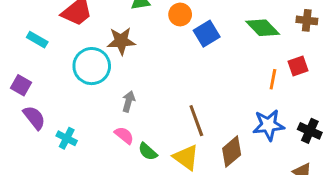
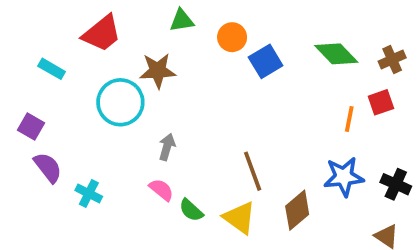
brown cross: (307, 20) -> (392, 59), moved, turned -30

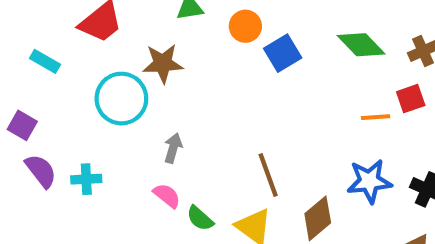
orange line: (349, 119) -> (376, 117), turned 75
cyan cross: (89, 193) -> (86, 179), moved, turned -30

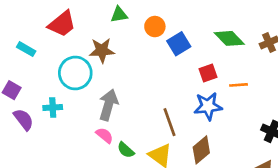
red square: (411, 99) -> (208, 73), moved
gray arrow: (173, 148) -> (108, 105), size x1.6
cyan cross: (86, 179) -> (53, 107), moved
blue star: (369, 181) -> (208, 106), moved

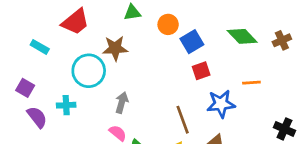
red square: (208, 73) -> (201, 71), moved
gray arrow: (108, 105) -> (122, 102), size x0.7

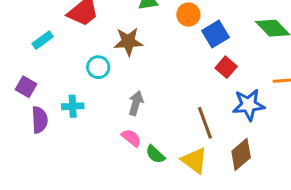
cyan rectangle: (40, 47) -> (43, 40), turned -66
cyan circle: (89, 71) -> (98, 67), size x0.6
red square: (201, 71) -> (226, 67), turned -30
purple semicircle: (37, 117) -> (40, 120), turned 35

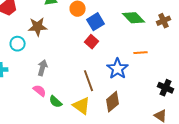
red square: (226, 67) -> (92, 42), moved
blue star: (249, 105) -> (118, 69), turned -30

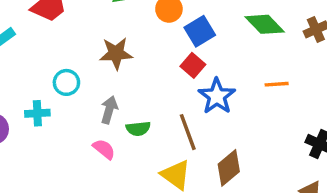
brown star: (38, 27) -> (116, 53), moved
cyan circle: (18, 44) -> (66, 82), moved
blue star: (118, 69) -> (217, 96), moved
green semicircle: (56, 102) -> (138, 129), moved, turned -48

